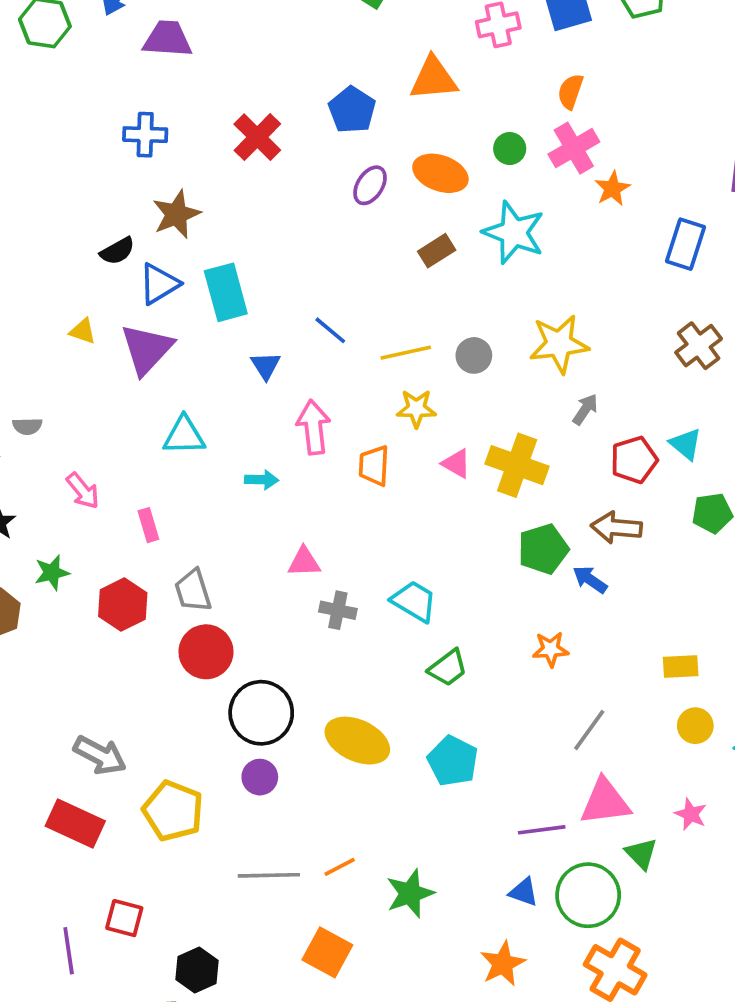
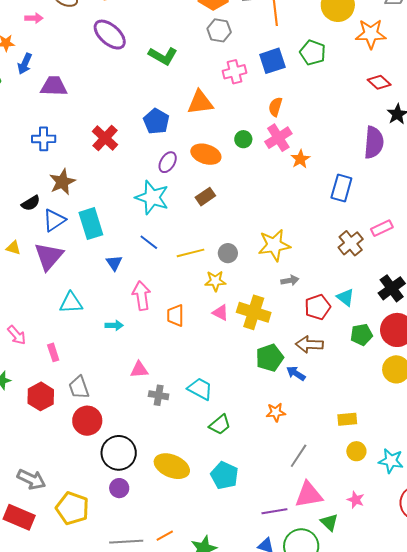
cyan star: (514, 233) -> (152, 197), moved
yellow star: (416, 409) -> (215, 281), moved
gray arrow: (585, 409) -> (290, 280), turned 48

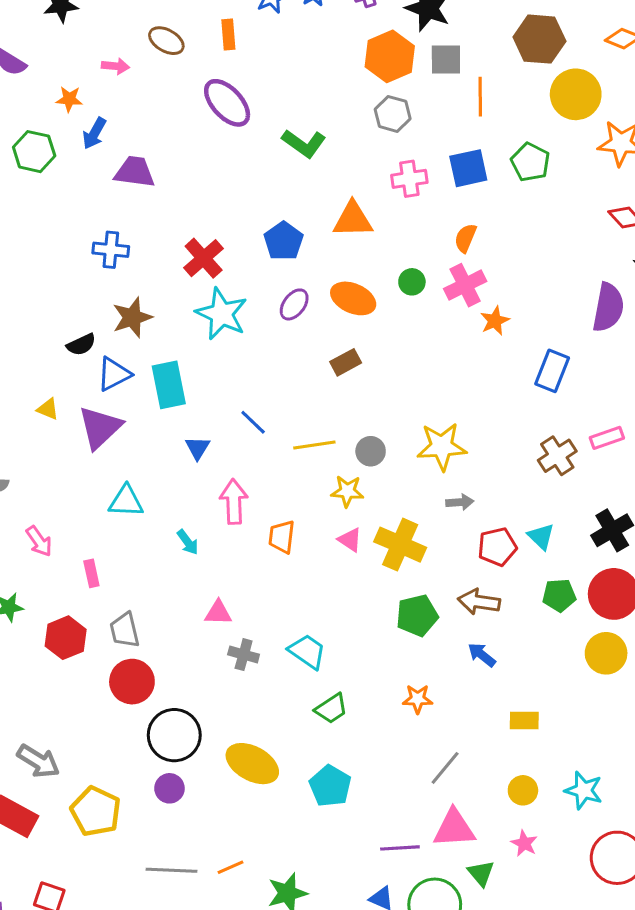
cyan star: (152, 197) -> (222, 314), moved
cyan arrow: (114, 325) -> (188, 542), turned 48
blue arrow: (296, 373) -> (482, 655), moved
yellow circle: (356, 451) -> (523, 790), moved

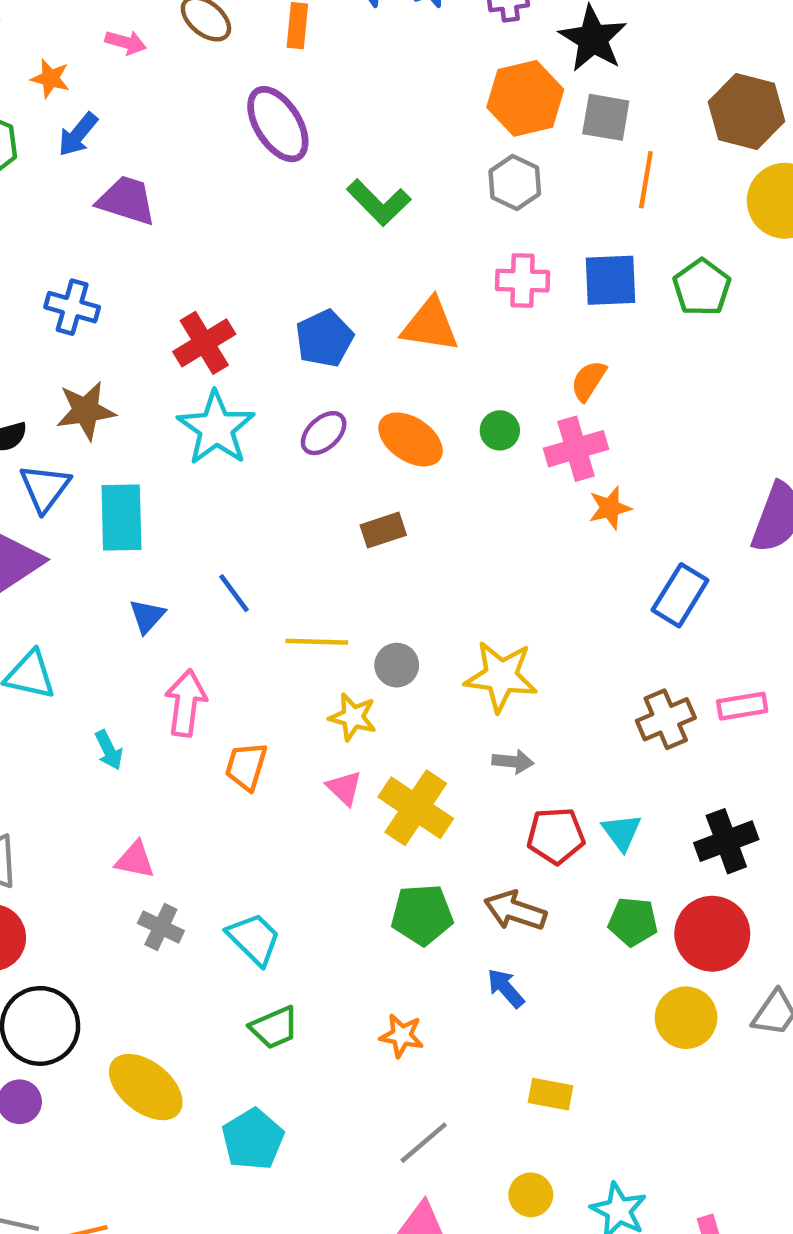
blue triangle: (114, 374) -> (45, 488), turned -36

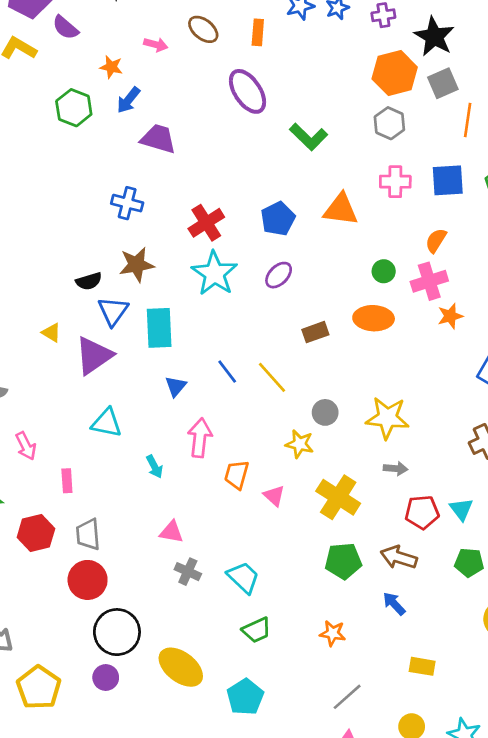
gray square: (606, 117) -> (443, 83), turned -32
orange ellipse: (411, 439) -> (374, 318), moved, turned -30
yellow line: (317, 642) -> (272, 377), moved, turned 48
pink triangle: (344, 788) -> (274, 496), moved

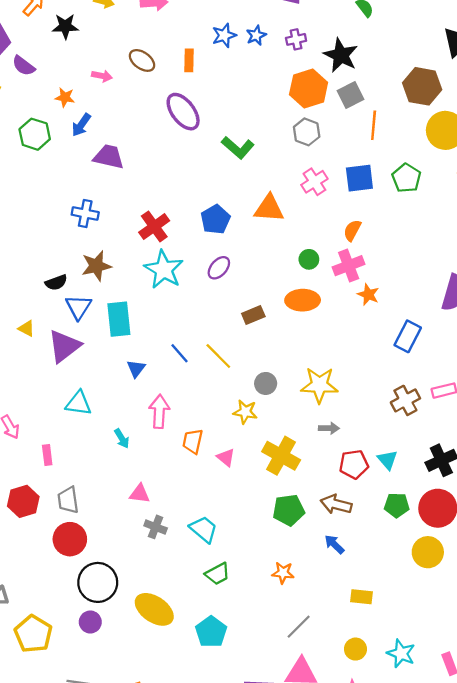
pink cross: (395, 182) -> (314, 182), turned -30
orange star: (450, 316) -> (368, 295), turned -30

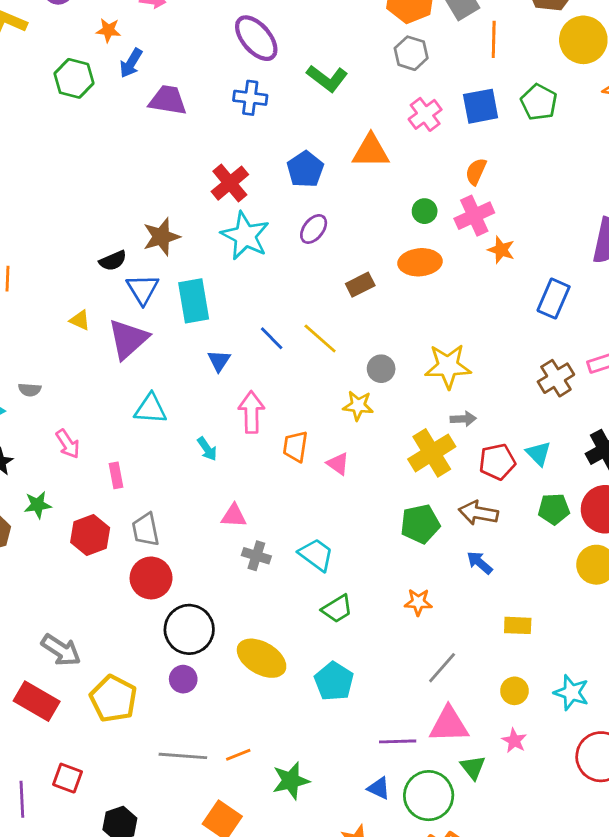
blue cross: (85, 213) -> (250, 98), moved
yellow cross: (281, 456) -> (432, 453), moved, turned 33

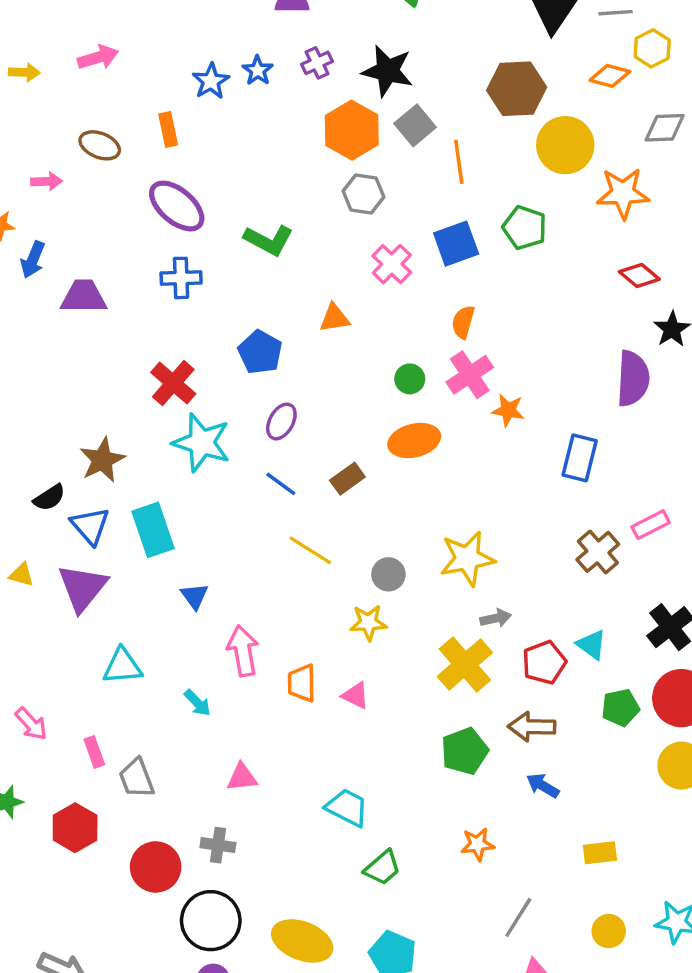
orange triangle: (371, 151) -> (334, 318), size x0.7
blue line: (272, 338) -> (281, 484), moved
gray trapezoid: (146, 530) -> (137, 778), moved
gray cross: (256, 556) -> (218, 845), moved

